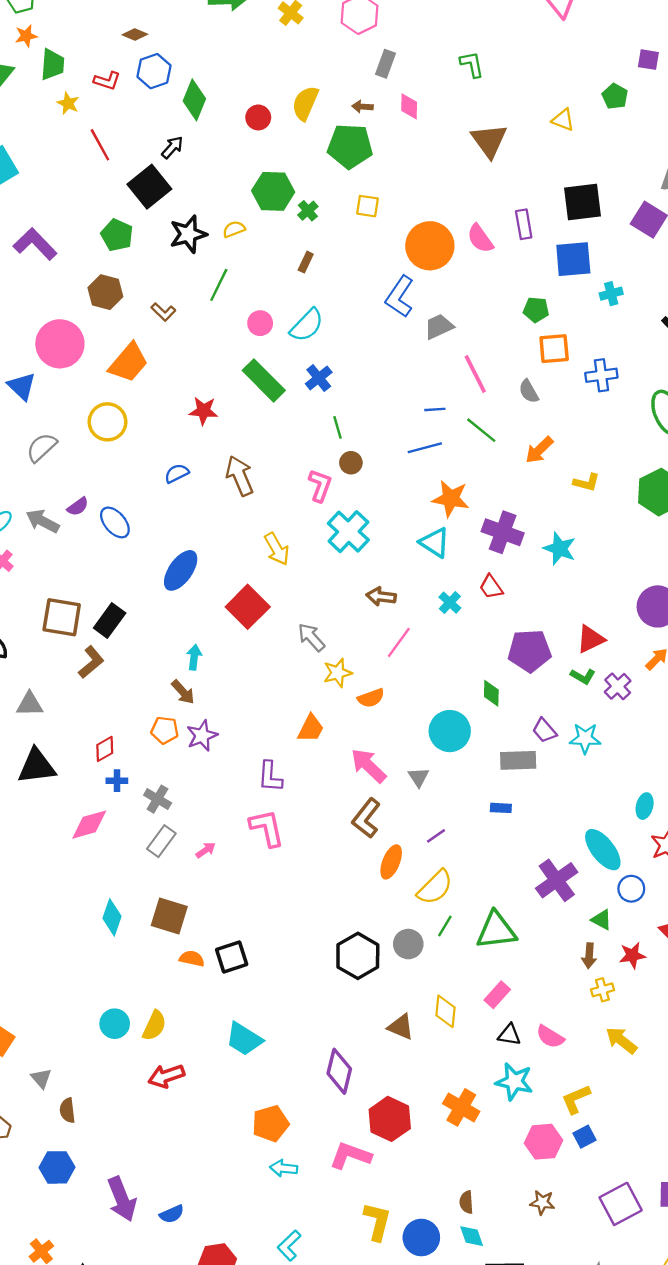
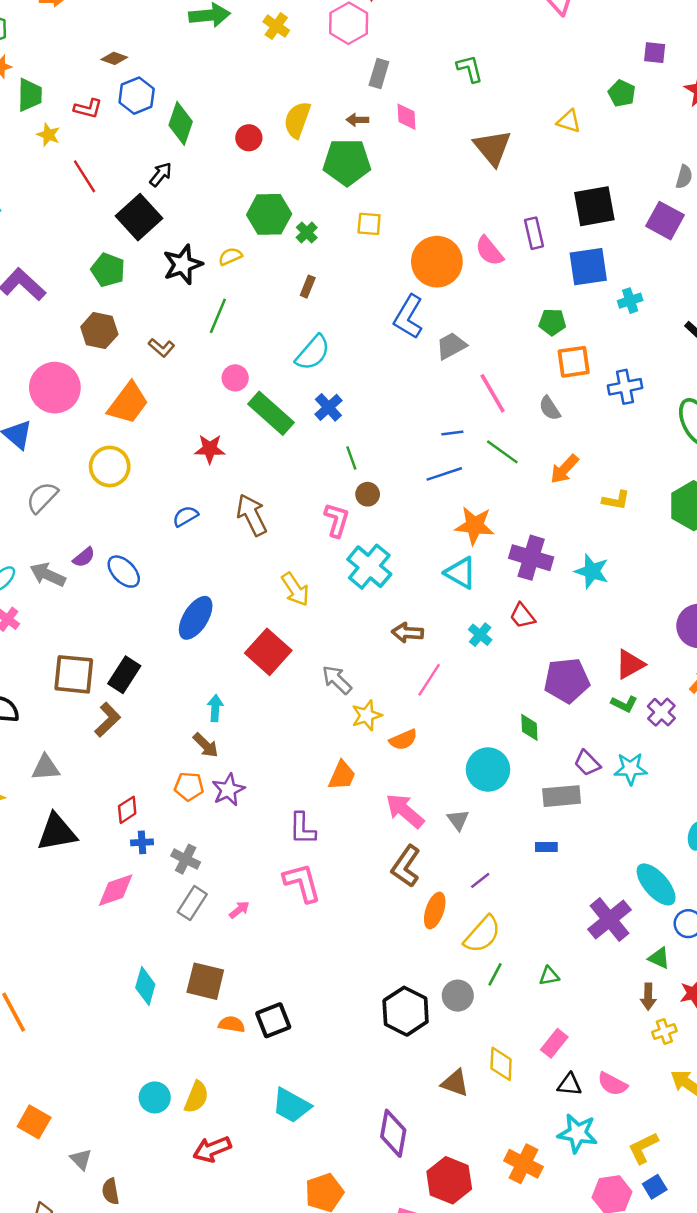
pink circle: (260, 323) -> (235, 378), moved
green triangle: (496, 931) -> (549, 976), size x0.5

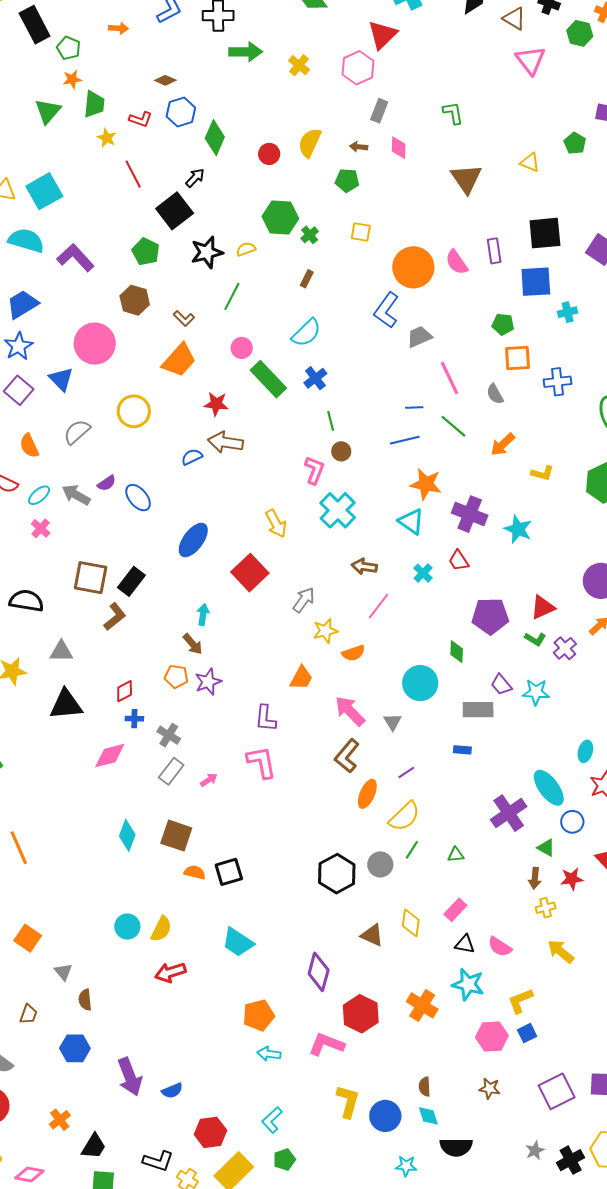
green pentagon: (347, 162) -> (347, 180), size x0.6
orange trapezoid: (128, 403) -> (179, 360), moved
brown arrow: (252, 515) -> (226, 442), moved, turned -60
gray arrow: (337, 680) -> (304, 600), turned 76

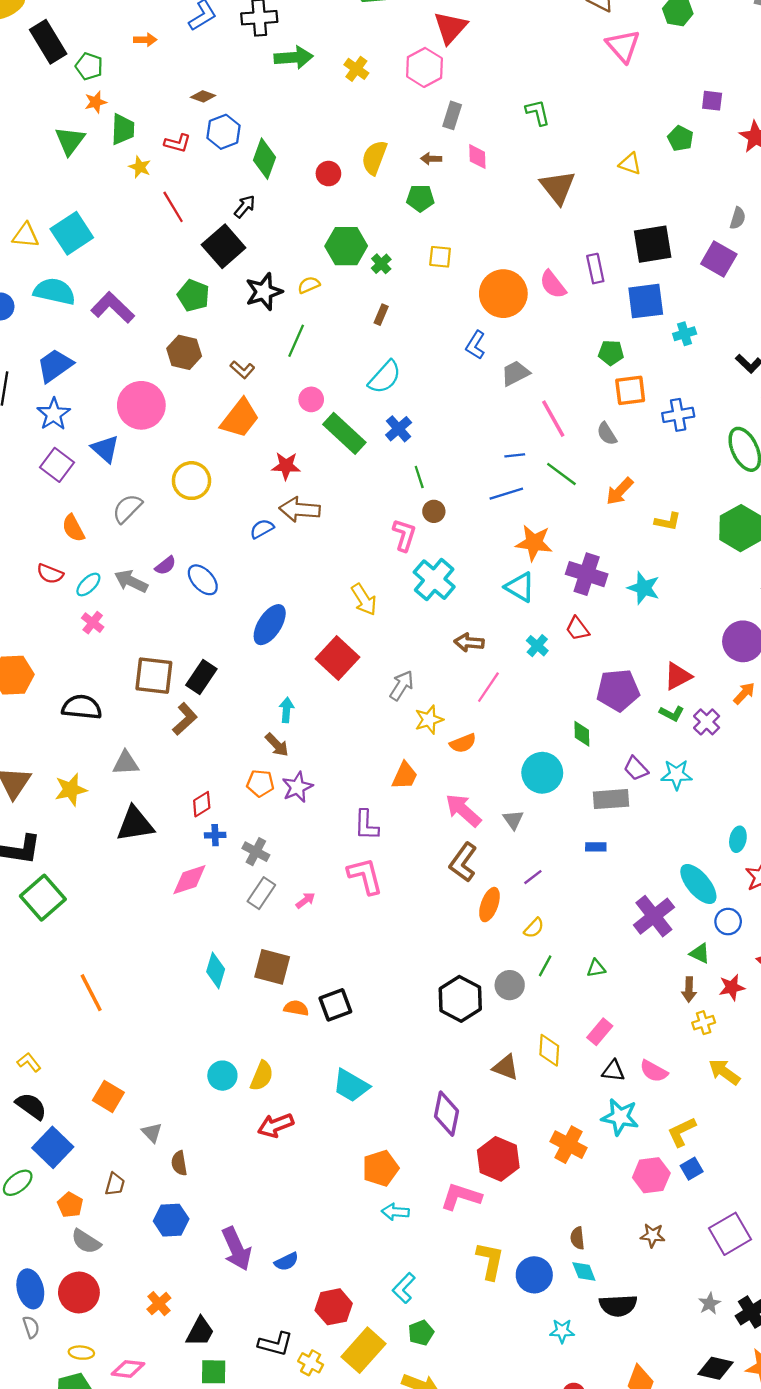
blue L-shape: (386, 310) -> (475, 345), size x0.7
yellow semicircle: (404, 816) -> (534, 928), size x0.6

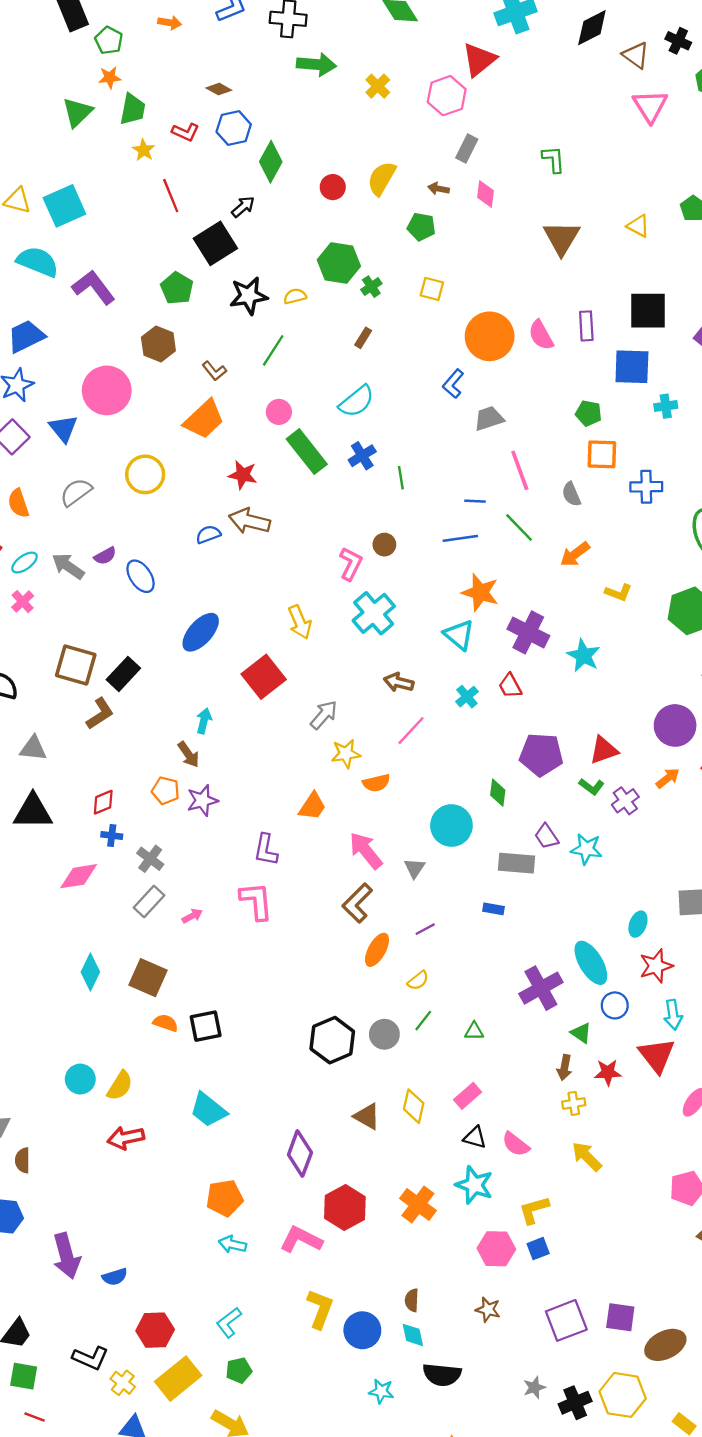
green line: (419, 477) -> (401, 478), moved

